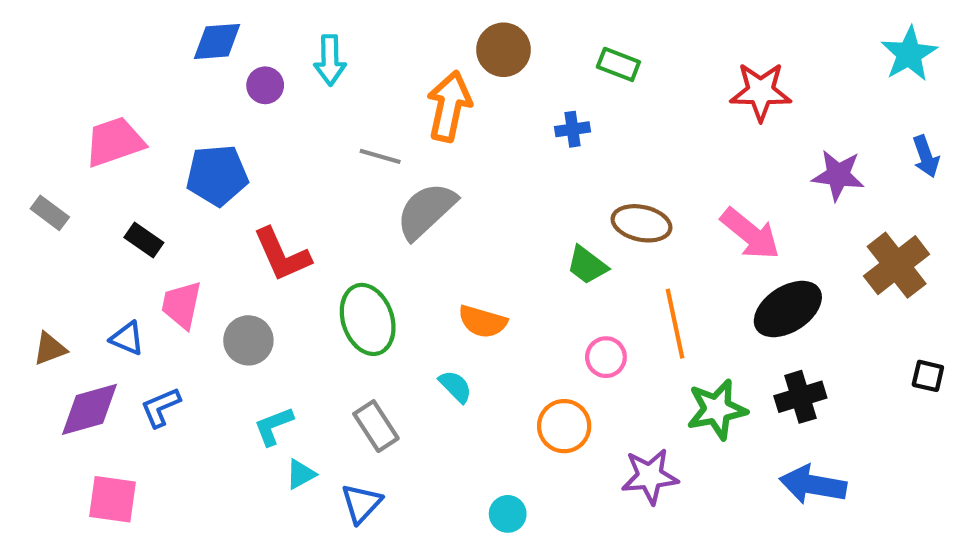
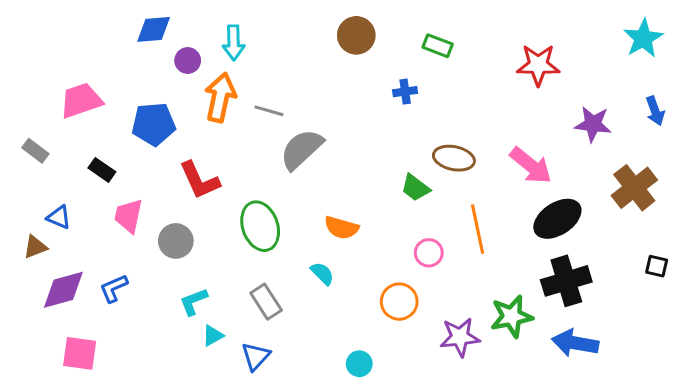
orange arrow: (449, 106) -> (220, 97), moved
blue triangle: (127, 338) -> (59, 217), moved
black cross: (800, 397) -> (566, 281), size x1.4
green star: (717, 409) -> (512, 316), moved

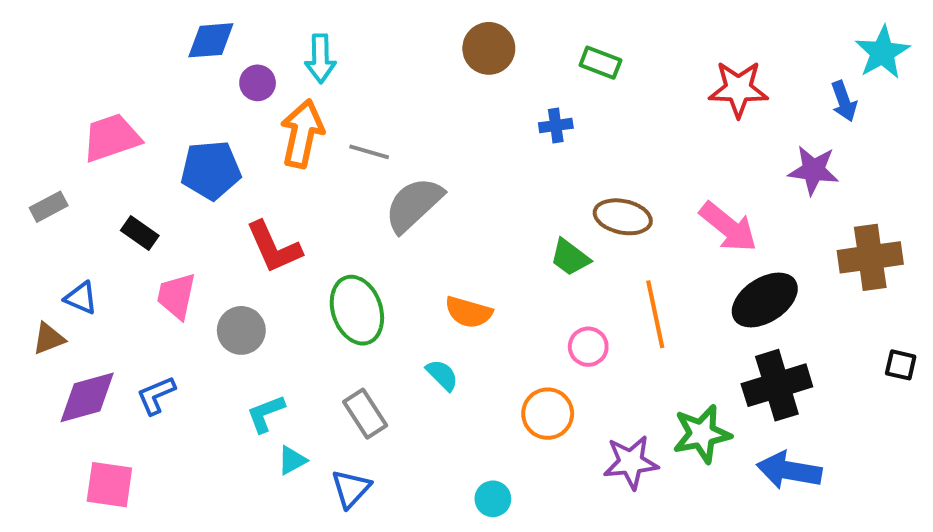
blue arrow: (655, 111) -> (844, 101), moved
gray rectangle: (35, 151) -> (49, 207), turned -65
brown cross: (634, 188) -> (870, 257), turned 30

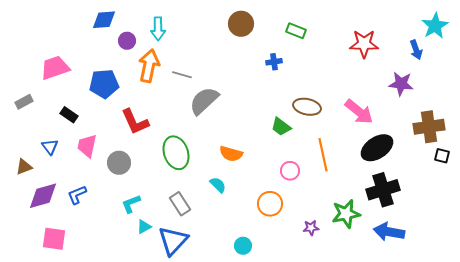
blue triangle: (81, 298) -> (50, 147), moved, turned 30
black square: (901, 365) -> (442, 156), moved
purple star: (631, 462) -> (311, 228), size x0.6
blue triangle: (351, 489) -> (173, 241), size x1.5

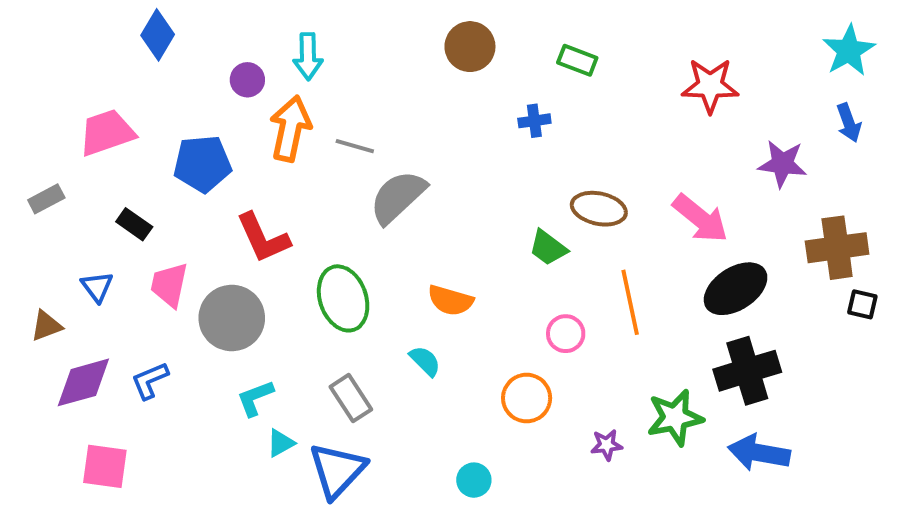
blue diamond: (104, 20) -> (158, 35), moved, turned -55
blue arrow: (416, 50) -> (849, 123), moved
gray circle: (119, 163) -> (232, 318), size x1.4

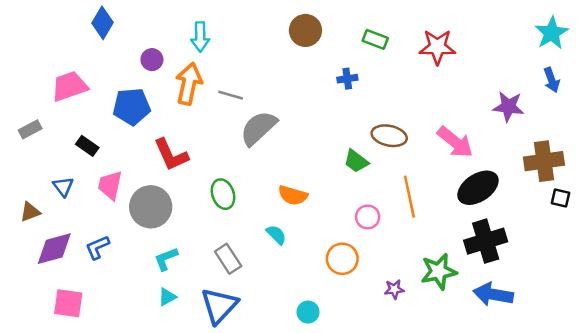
purple circle: (247, 80) -> (152, 60), moved
red star: (710, 86) -> (437, 47), moved
green ellipse: (343, 298) -> (223, 194), size x0.7
cyan triangle: (281, 443) -> (167, 297), moved

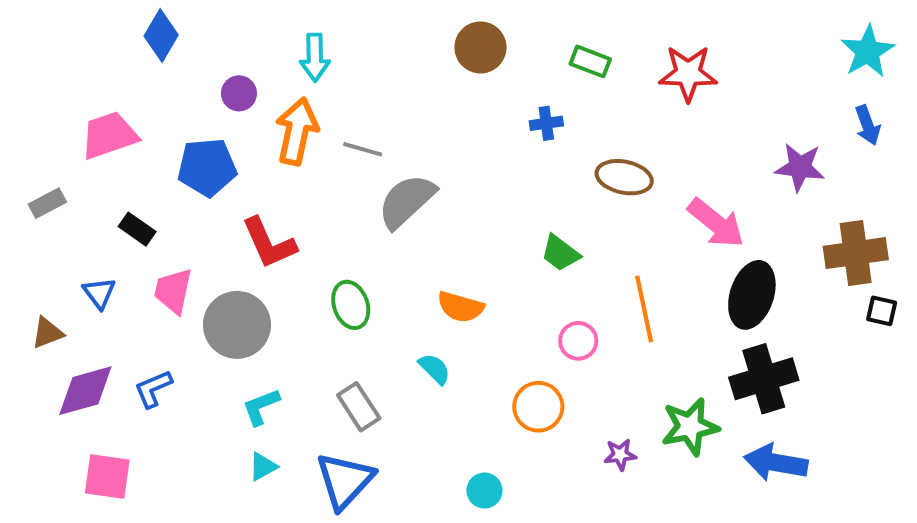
brown ellipse: (389, 136) -> (624, 177), moved
black ellipse: (478, 188) -> (752, 295), turned -39

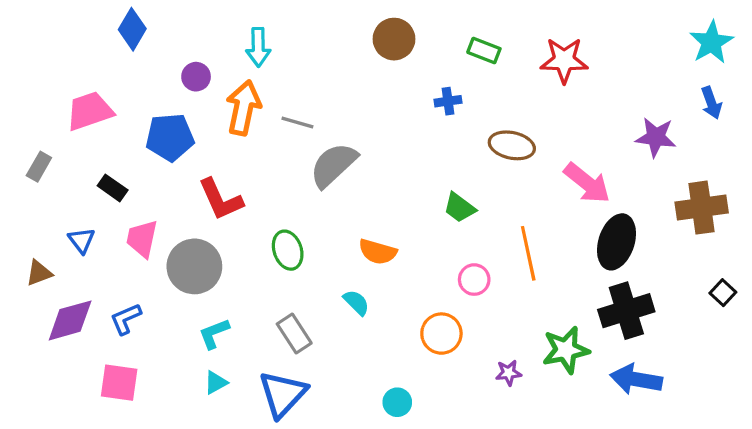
gray rectangle: (47, 203) -> (39, 167), turned -32
black square: (882, 311) -> (723, 293), moved, turned 30
pink square: (107, 477) -> (119, 383), moved

